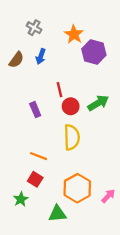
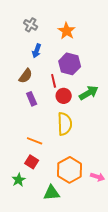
purple hexagon: (94, 52) -> (70, 64), moved
brown semicircle: (16, 60) -> (26, 76), moved
pink arrow: (108, 196) -> (98, 177), turned 64

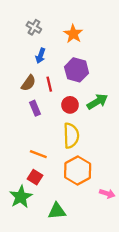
red line: (54, 81) -> (49, 84), moved
orange hexagon: (70, 170) -> (78, 171), moved
green star: (19, 180) -> (21, 197), size x1.5

